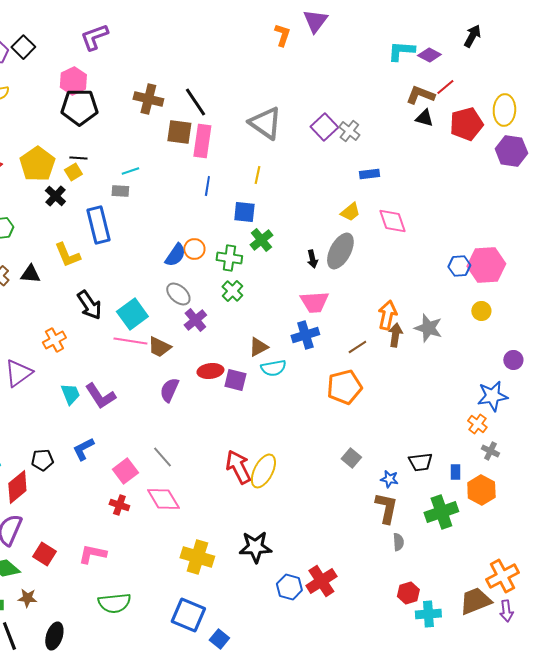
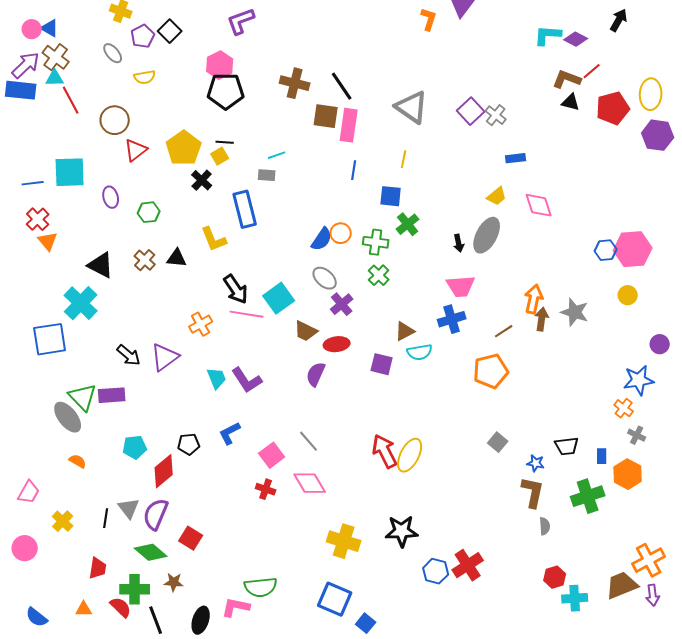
pink line: (130, 341) -> (247, 314), moved
red ellipse: (210, 371) -> (337, 344), moved
pink L-shape: (92, 554) -> (236, 607), moved

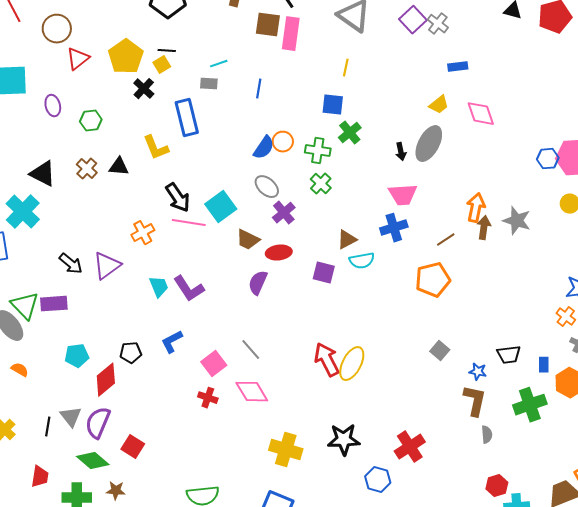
blue line: (354, 170) -> (259, 89), moved
red cross: (468, 565) -> (410, 447), moved

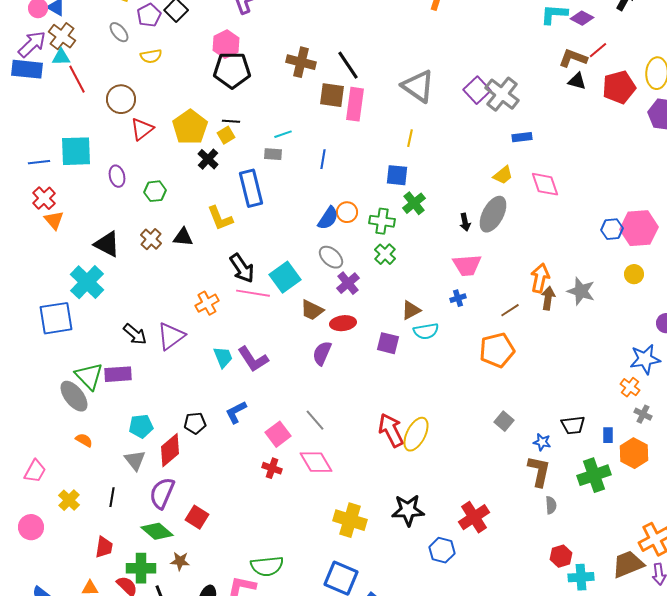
gray cross: (438, 24) -> (502, 94), size x1.6
blue cross: (394, 228) -> (458, 298), size x0.6
gray triangle: (71, 417) -> (135, 460), moved

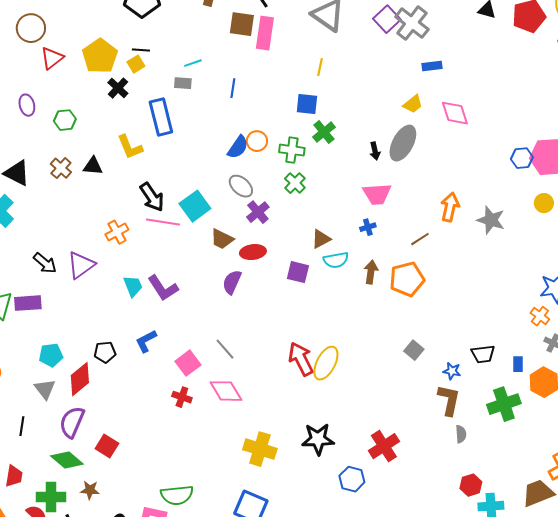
brown arrow: (548, 298) -> (371, 272), moved

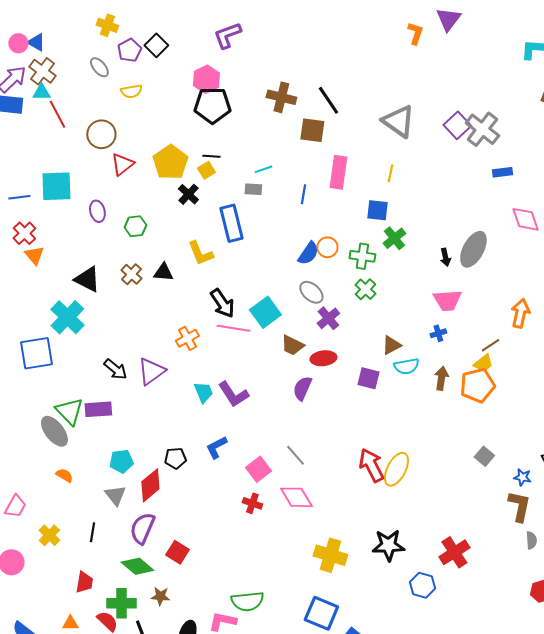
pink rectangle: (265, 33) -> (338, 172), moved
yellow trapezoid: (413, 104) -> (483, 363), moved

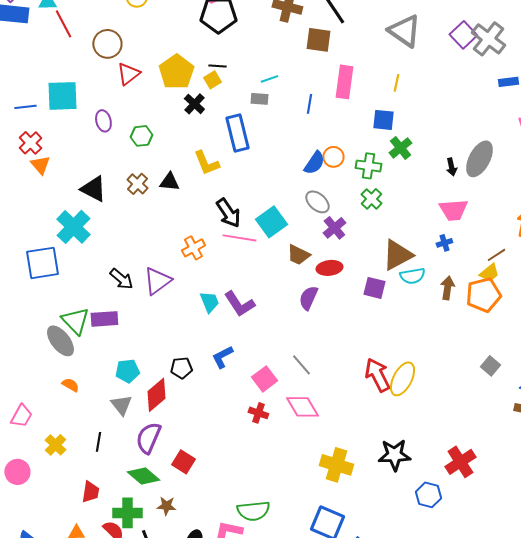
brown triangle: (391, 345) -> (397, 255), size x1.6

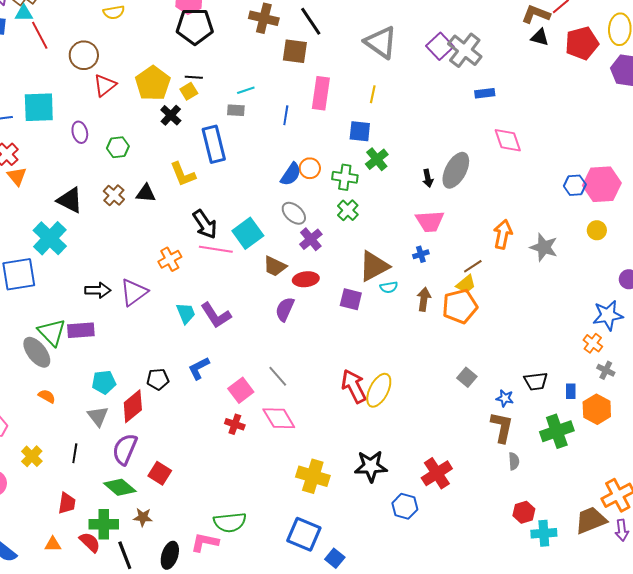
cyan semicircle: (412, 276) -> (389, 287), size x0.7
black arrow: (121, 279) -> (98, 290), turned -40

